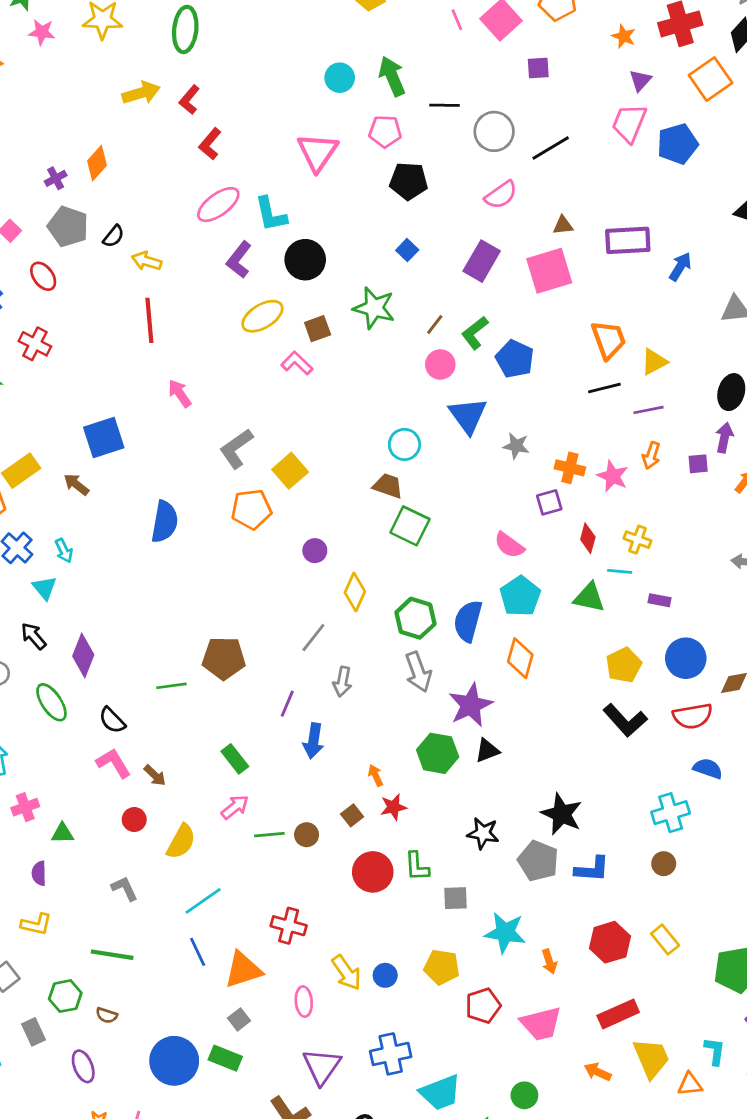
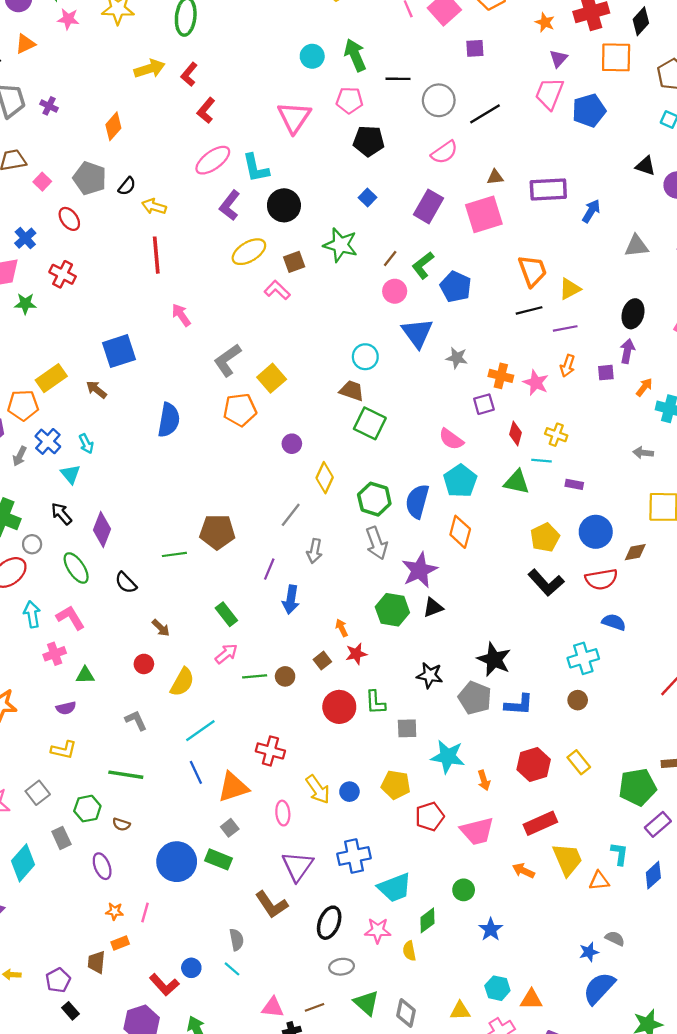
orange square: (711, 79) -> (616, 57), turned 36
purple cross: (56, 178) -> (49, 106), moved, turned -36
pink L-shape: (114, 763) -> (70, 618), moved
purple semicircle: (39, 873) -> (66, 708), turned -102

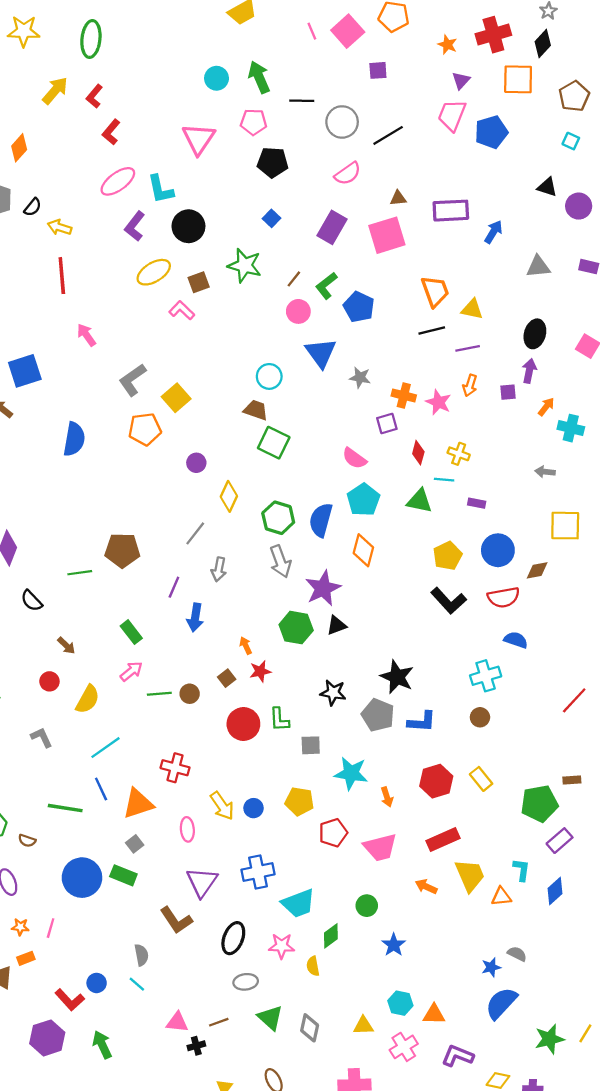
yellow arrow: (150, 69) -> (55, 91), turned -32
yellow triangle: (570, 289) -> (472, 309), turned 40
green line: (126, 775) -> (65, 808), moved

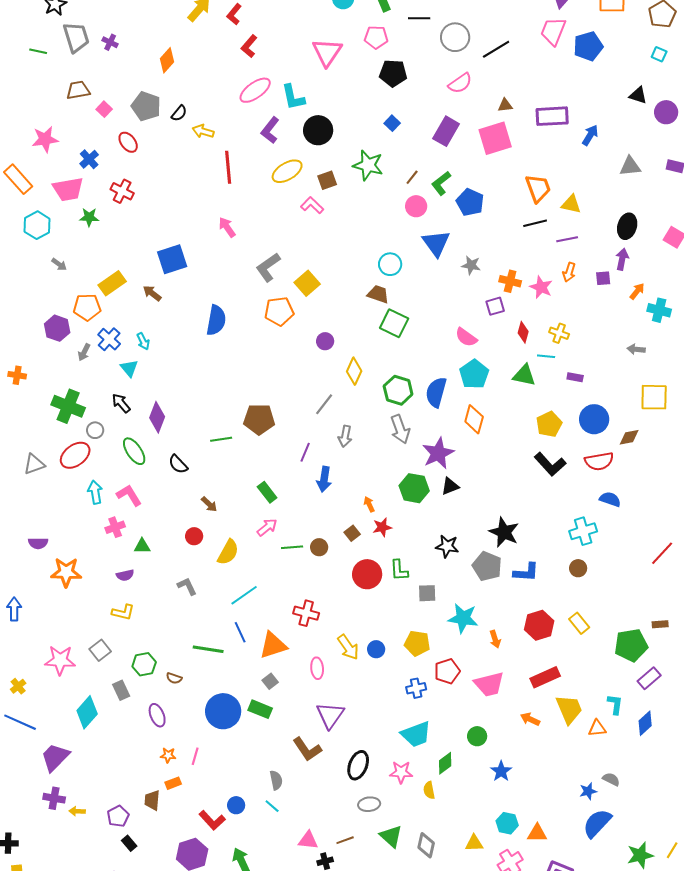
red line: (62, 276) -> (228, 167), moved
blue cross: (258, 872) -> (416, 688), moved, size x0.7

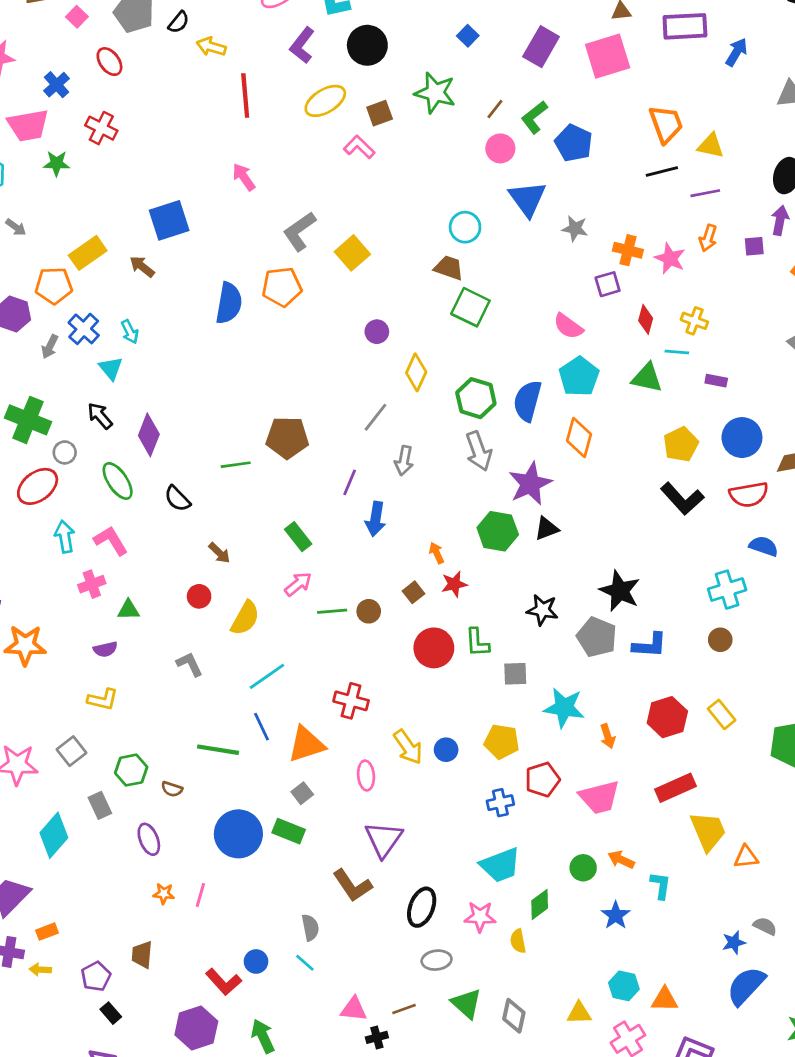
orange pentagon: (279, 311) -> (282, 287), moved
cyan L-shape: (615, 704) -> (661, 885), moved
orange arrow: (530, 719) -> (621, 860), moved
orange rectangle: (173, 783) -> (47, 932), moved

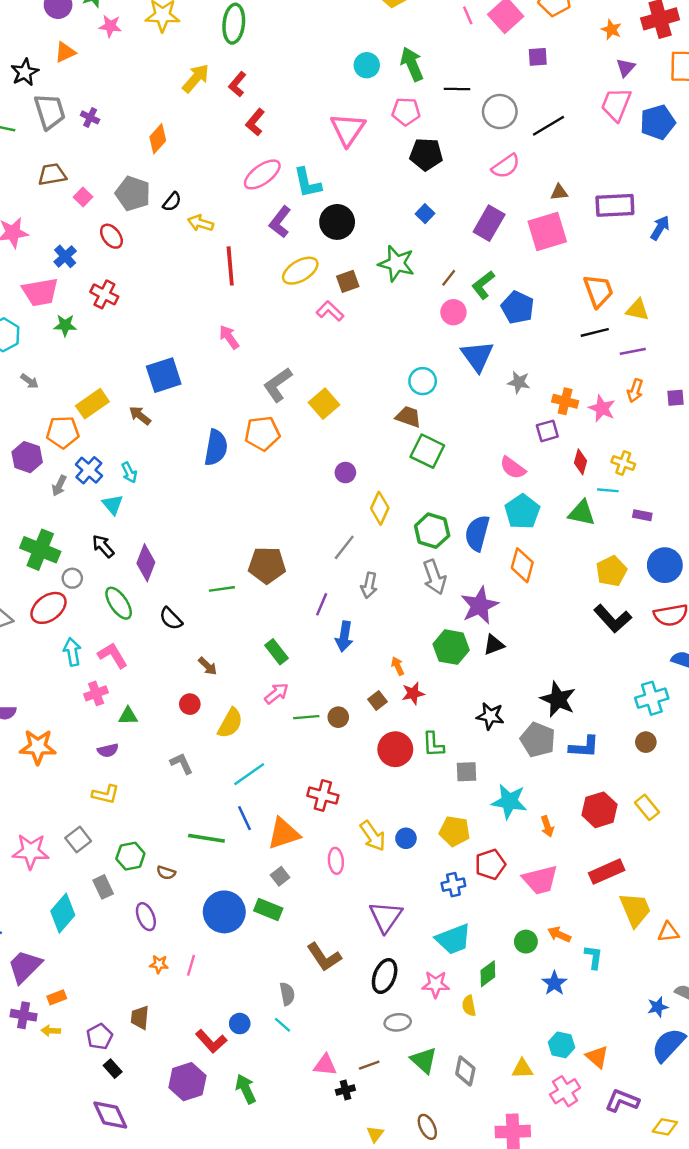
purple triangle: (384, 839) -> (386, 917), moved
orange triangle: (665, 999) -> (597, 1057), turned 40

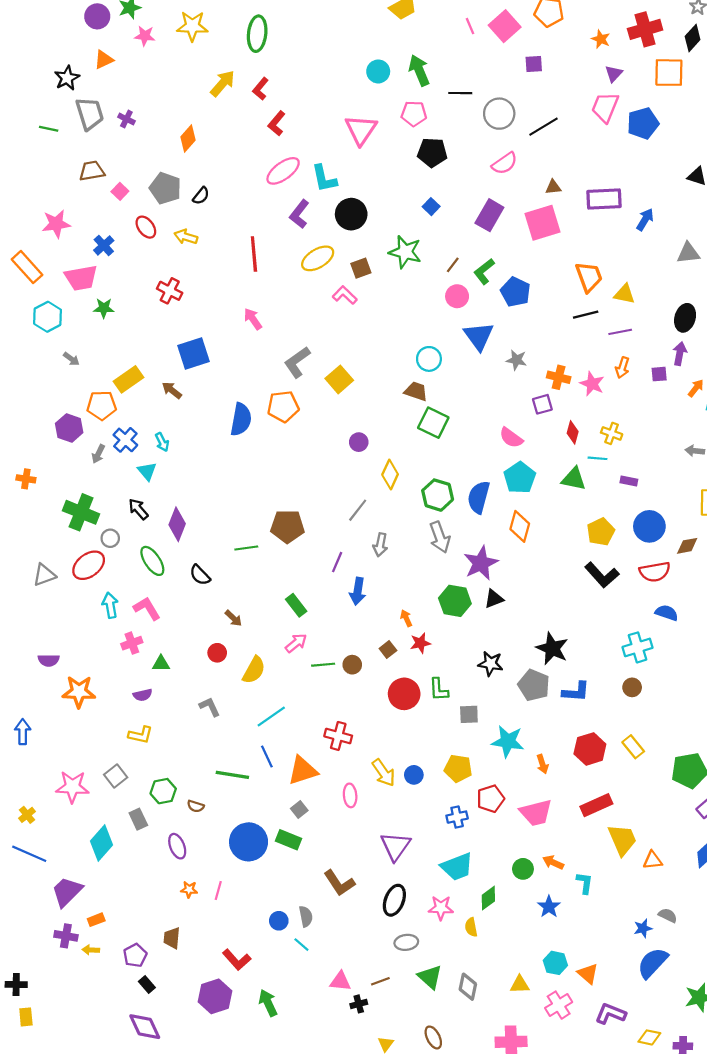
yellow arrow: (201, 223) -> (186, 237), moved
red cross: (104, 294) -> (170, 291), moved
blue circle: (240, 1024) -> (279, 921), moved

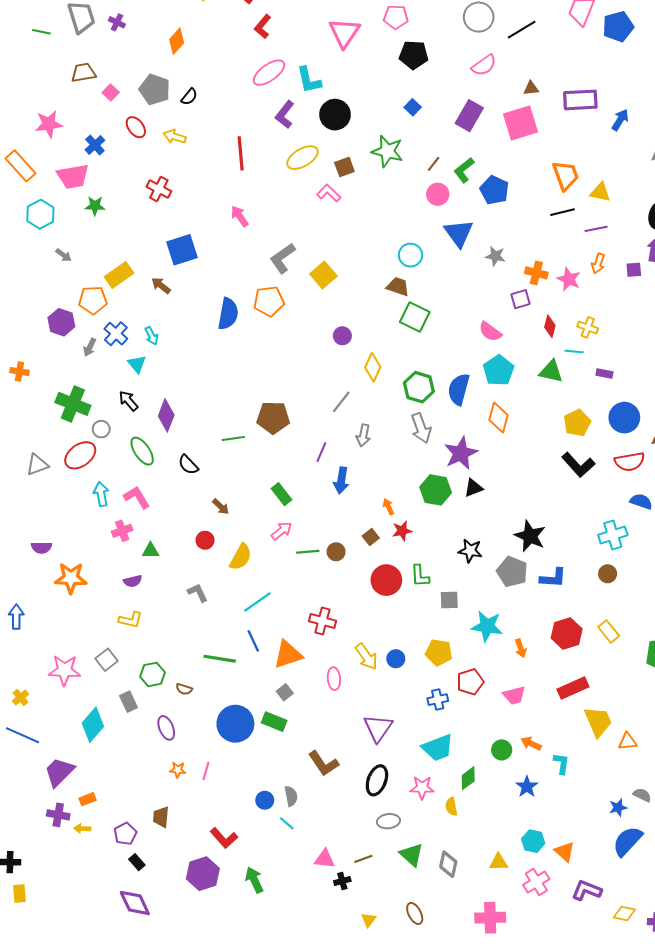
pink trapezoid: (536, 813) -> (514, 695), size x0.7

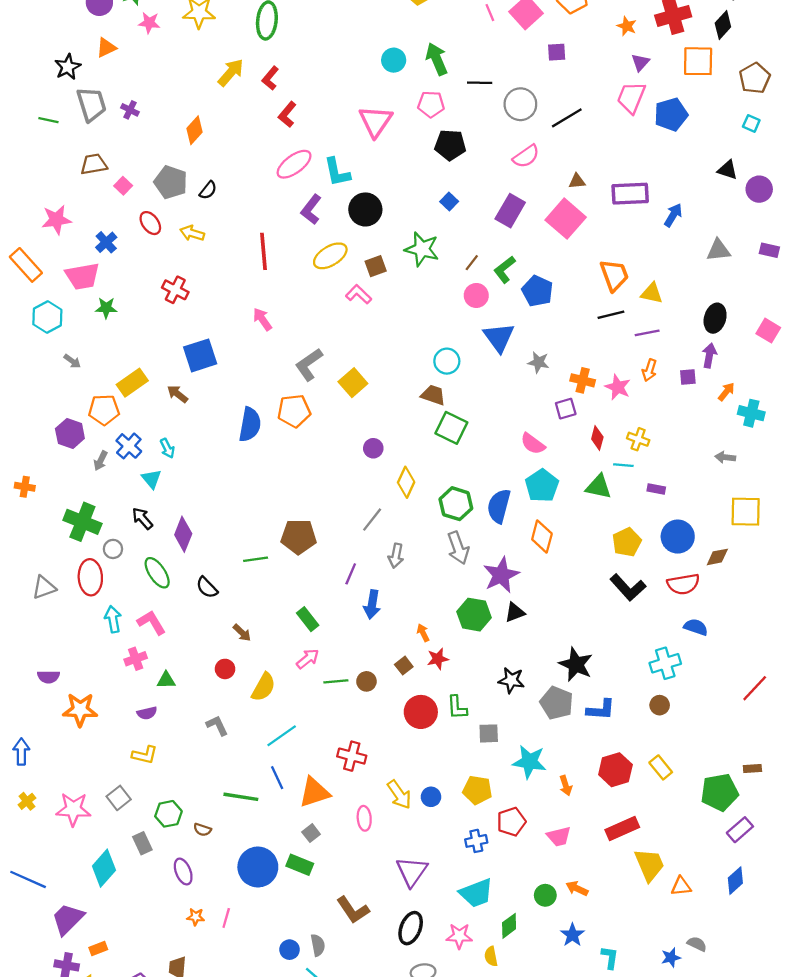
pink square: (521, 123) -> (566, 219), turned -32
red ellipse: (80, 455) -> (90, 577), turned -56
yellow cross: (20, 697) -> (27, 801), moved
cyan L-shape: (561, 764) -> (610, 958), moved

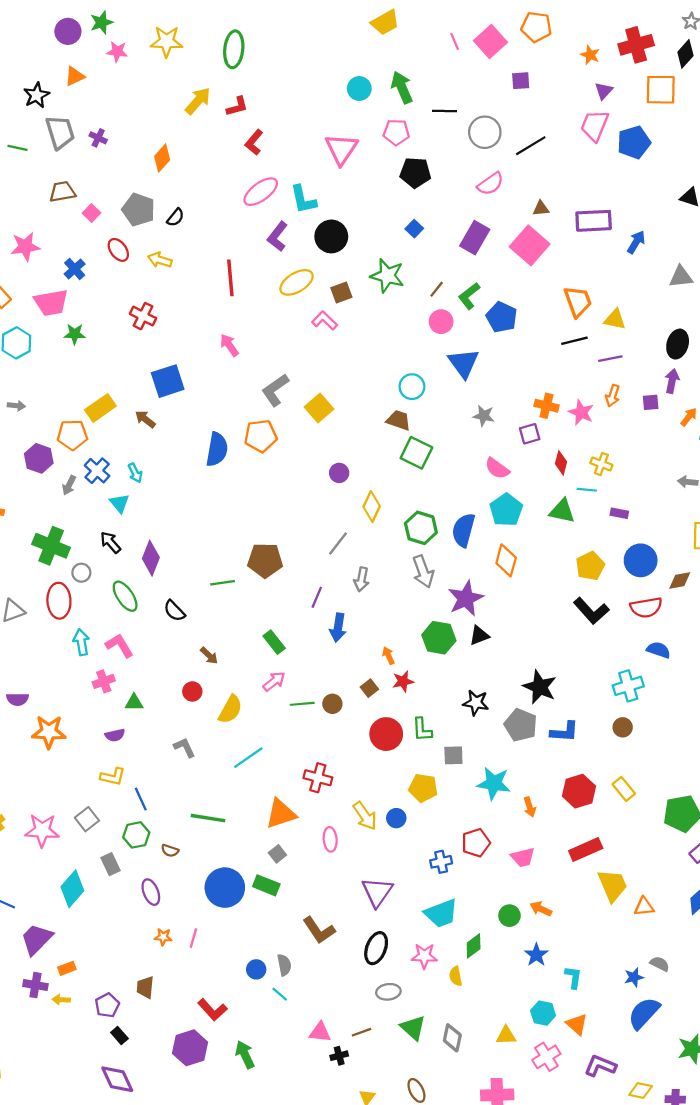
red L-shape: (270, 78) -> (237, 106), turned -145
gray arrow: (72, 361) -> (16, 406), moved, turned -30
gray star: (539, 362) -> (484, 416), moved
blue line: (277, 778) -> (141, 799), moved
yellow pentagon: (477, 790) -> (423, 788), moved

